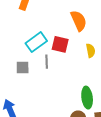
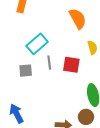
red square: (60, 44) -> (71, 65), moved

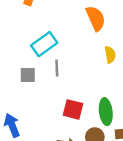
red square: (71, 65) -> (73, 109), moved

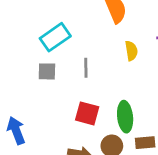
gray line: (57, 68) -> (86, 68), moved
gray square: (28, 75) -> (47, 71), moved

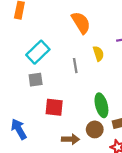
gray line: (86, 68) -> (75, 66), moved
red square: (87, 113) -> (54, 107), moved

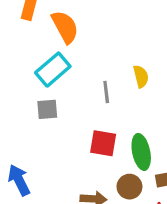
orange semicircle: (81, 23) -> (65, 27), moved
red square: (54, 107) -> (103, 143), moved

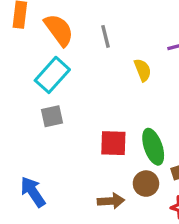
gray line: (106, 92) -> (106, 36), moved

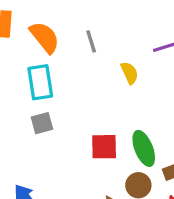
cyan rectangle: (52, 75) -> (40, 82), turned -48

